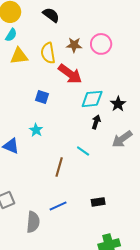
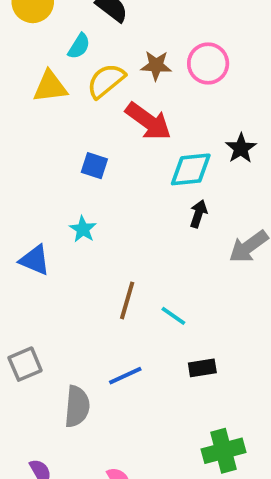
cyan semicircle: (11, 35) -> (79, 46), moved
yellow semicircle: (48, 53) -> (106, 81), turned 60
black star: (118, 104) -> (241, 148), moved
cyan line: (83, 151) -> (173, 316), moved

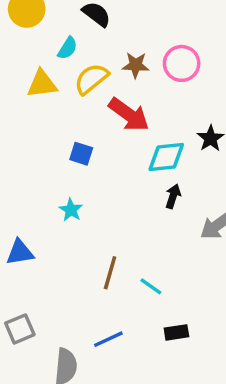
blue triangle: (35, 260) -> (20, 252), moved, turned -32

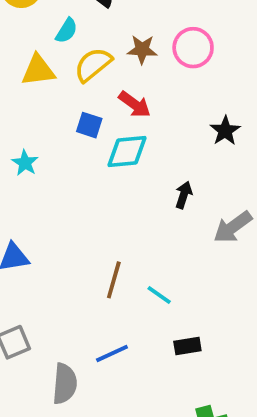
red arrow: (129, 115) -> (135, 104), size x0.7
blue square: (81, 154) -> (89, 125), moved
cyan diamond: (166, 157) -> (127, 151), moved
cyan star: (71, 210) -> (25, 163), moved

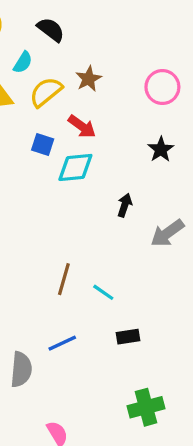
pink circle: (193, 48) -> (162, 87), moved
brown star: (142, 50) -> (89, 79), turned -30

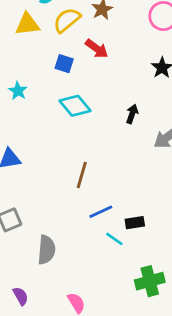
cyan diamond: (75, 167) -> (75, 106), moved, turned 56
cyan line: (103, 292) -> (114, 239), moved
blue line: (62, 343) -> (101, 212), moved

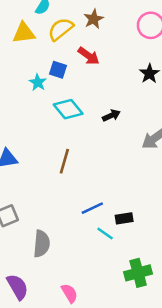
cyan star: (18, 91) -> (38, 82), moved
black arrow: (132, 114) -> (111, 115), moved, turned 48
brown line: (82, 175) -> (64, 161), moved
purple semicircle: (21, 296) -> (17, 287), size x1.5

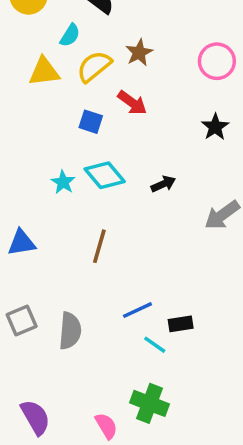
cyan star: (38, 82) -> (63, 182), moved
gray semicircle: (42, 244) -> (70, 331), moved
green cross: (138, 273) -> (149, 403), moved, turned 36

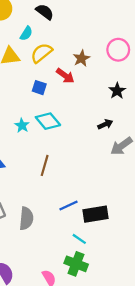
brown star: (139, 53) -> (81, 58), moved
black arrow: (163, 184) -> (105, 124), moved
black rectangle: (181, 324) -> (96, 214), size x1.6
cyan line: (155, 345) -> (79, 239), moved

